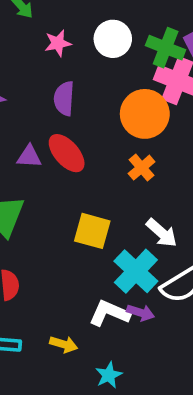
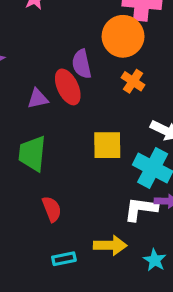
purple semicircle: (64, 98) -> (82, 64), moved
red ellipse: (67, 153) -> (68, 87), turned 32
yellow arrow: (64, 344) -> (110, 245), size x1.4

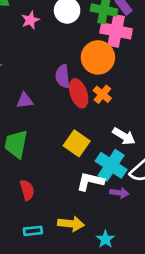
red ellipse: (68, 87) -> (79, 93), moved
yellow square: (107, 145) -> (77, 143), turned 30
white L-shape: (141, 209) -> (90, 181), moved

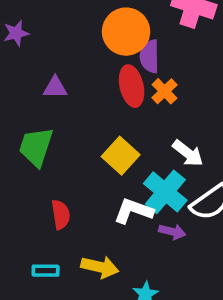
orange circle: (98, 57) -> (126, 32), moved
purple semicircle: (63, 76) -> (150, 56), moved
red semicircle: (27, 190) -> (61, 215), moved

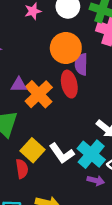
orange cross: (164, 91) -> (39, 94), moved, size x1.6
yellow square: (121, 156) -> (33, 150), moved
white L-shape: (134, 211) -> (62, 153), moved, turned -145

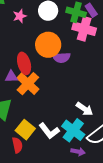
purple semicircle: (81, 64) -> (61, 58), turned -90
red ellipse: (69, 84) -> (24, 63), moved

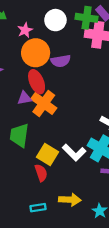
orange circle: (48, 45) -> (36, 53), moved
purple semicircle: (61, 58) -> (61, 61), moved

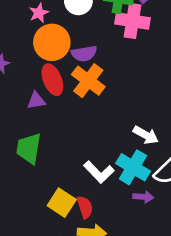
orange cross: (44, 103) -> (88, 81), moved
yellow square: (48, 154) -> (62, 203), moved
red semicircle: (41, 173) -> (85, 207), moved

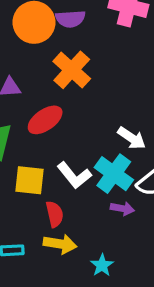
purple semicircle: (84, 54) -> (70, 19), moved
red ellipse: (52, 80) -> (45, 120), moved, turned 72
yellow square: (62, 203) -> (30, 180), moved, turned -32

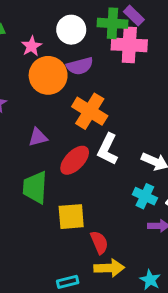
cyan cross: (114, 174) -> (145, 196), size x0.7
white L-shape: (74, 175) -> (108, 149), moved, turned 76

